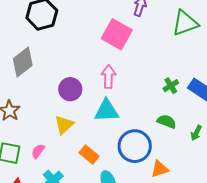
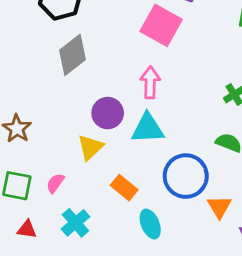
gray diamond: (23, 62) -> (72, 55), moved
purple circle: (70, 89) -> (108, 113), moved
orange triangle: (160, 169) -> (219, 207), turned -42

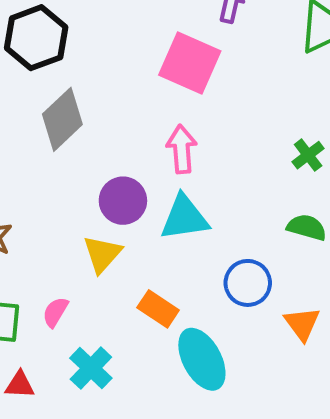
blue circle: (186, 176) -> (248, 283), size x0.7
cyan ellipse: (150, 224) -> (202, 359), size x1.4

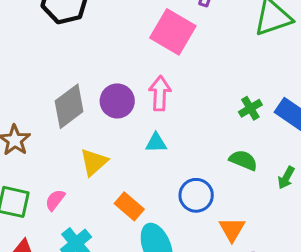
gray diamond: (62, 119) -> (69, 106), moved
purple circle: (123, 201) -> (117, 101), moved
cyan triangle: (184, 218) -> (156, 143), size x0.6

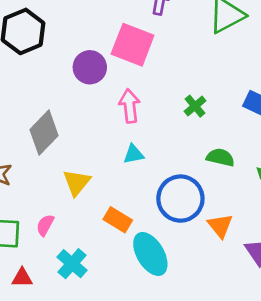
purple circle: (117, 101) -> (90, 67), moved
green cross: (250, 108) -> (195, 106), moved
blue circle: (196, 195) -> (180, 199), size x1.4

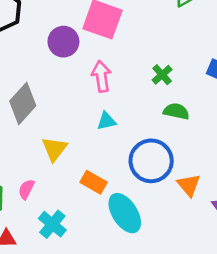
green semicircle: (220, 157) -> (176, 111), moved

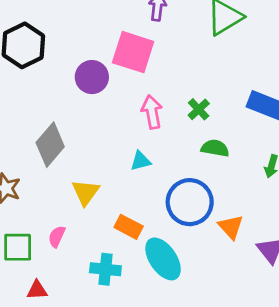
pink arrow: (101, 76) -> (152, 112), moved
cyan cross: (52, 224) -> (105, 269), moved, turned -32

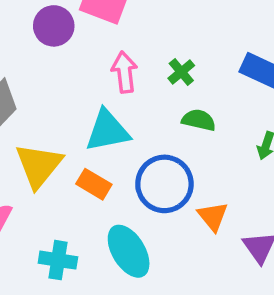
cyan triangle: (141, 161) -> (107, 131), size x1.8
yellow triangle: (86, 192) -> (39, 165), size x1.4
orange rectangle: (129, 227) -> (94, 184), moved

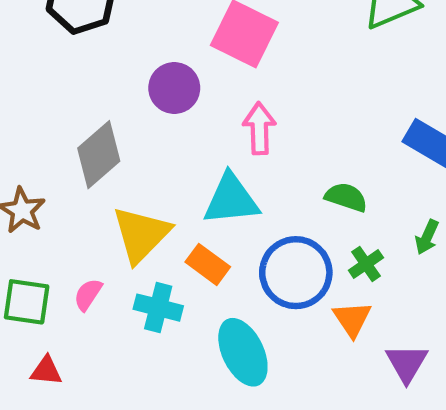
purple circle: (54, 26) -> (174, 88), moved
green cross: (181, 72) -> (366, 264), moved
cyan cross: (58, 260) -> (158, 308), moved

